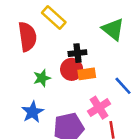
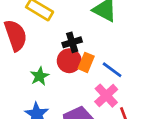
orange rectangle: (87, 74) -> (86, 62), turned -48
blue line: (123, 86) -> (112, 70), moved

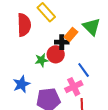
orange rectangle: (86, 62) -> (71, 35), moved
green star: (40, 76) -> (42, 60), moved

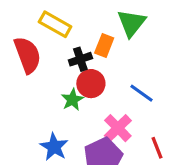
green triangle: (92, 27) -> (131, 23), turned 42
black cross: (62, 42) -> (80, 59), moved
pink cross: (74, 87) -> (118, 128), moved

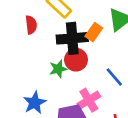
red semicircle: (27, 55) -> (31, 25), size x0.6
black cross: (80, 59) -> (72, 38), size x1.6

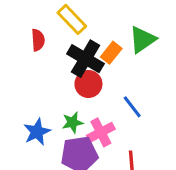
black cross: (72, 38) -> (85, 59), turned 32
green star: (58, 69) -> (73, 122), moved

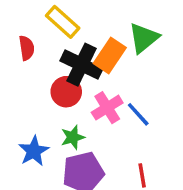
orange rectangle: (111, 53) -> (110, 56), size x1.4
red circle: (88, 84) -> (66, 92), moved
pink cross: (101, 132) -> (107, 108), moved

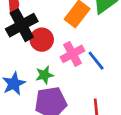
black cross: (81, 65) -> (22, 25), moved, turned 32

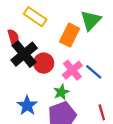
green star: (44, 75) -> (61, 92), moved

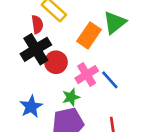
red semicircle: (13, 37) -> (37, 24), moved

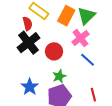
orange rectangle: (89, 35) -> (66, 16), moved
red circle: (56, 62) -> (54, 51), moved
pink cross: (87, 75) -> (80, 38), moved

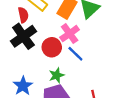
pink cross: (80, 38) -> (70, 34), moved
blue line: (88, 60) -> (75, 54), moved

